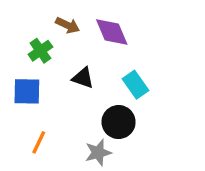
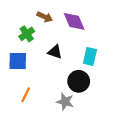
cyan rectangle: (136, 85) -> (90, 56), turned 48
gray star: (98, 153) -> (65, 102), turned 30

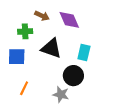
green cross: (27, 34) -> (25, 31), turned 32
black triangle: (55, 52) -> (51, 48), size x1.5

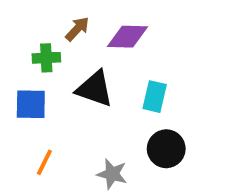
brown arrow: (42, 16) -> (77, 29), turned -72
purple diamond: (69, 20) -> (128, 37), turned -65
black circle: (73, 76) -> (166, 149), moved

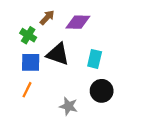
green cross: (46, 58) -> (28, 35), turned 35
blue square: (31, 104) -> (31, 62), moved
orange line: (44, 162) -> (27, 90), moved

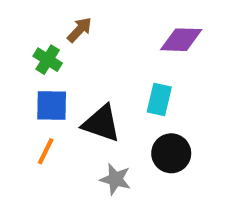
purple diamond: (78, 22) -> (181, 40), moved
black triangle: (58, 54) -> (101, 123), moved

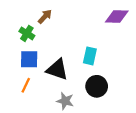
purple diamond: (181, 40) -> (117, 17), moved

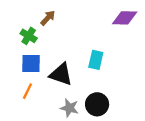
black circle: (97, 86) -> (97, 104), moved

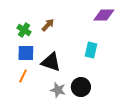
brown arrow: (48, 18) -> (48, 25), moved
cyan rectangle: (96, 60) -> (91, 50), moved

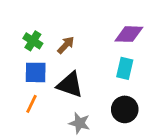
purple diamond: (104, 15) -> (129, 34), moved
brown arrow: (48, 25) -> (66, 45), moved
black circle: (81, 87) -> (125, 109), moved

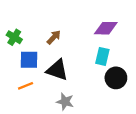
green cross: (33, 41) -> (14, 37), moved
orange line: (32, 104) -> (26, 86), turned 42
black circle: (125, 109) -> (116, 78), moved

